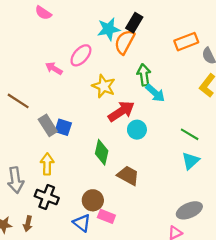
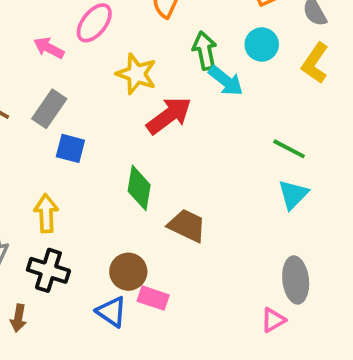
gray rectangle: (48, 125) -> (49, 109), moved, turned 70
cyan circle: (137, 130) -> (262, 44), moved
gray ellipse: (189, 210) -> (296, 280), turned -70

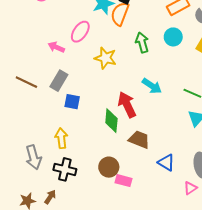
cyan arrow: (226, 81) -> (152, 86), moved
red arrow: (169, 115) -> (127, 105), moved, turned -75
blue triangle: (111, 312) -> (166, 163), moved
brown arrow: (18, 318) -> (50, 197), turned -152

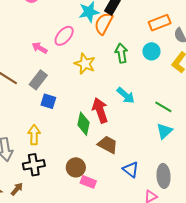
black cross: (65, 169) -> (34, 165), turned -30

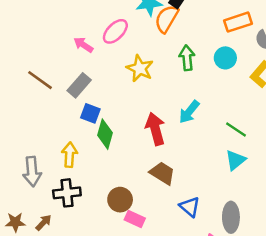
cyan arrow: (126, 95) -> (189, 112), turned 84
green diamond: (84, 124) -> (105, 134), moved

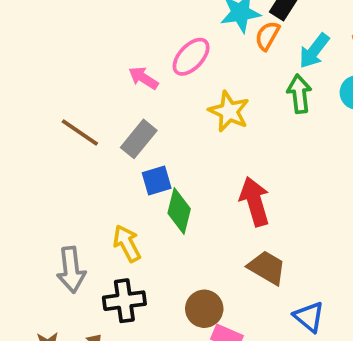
orange semicircle: (167, 19) -> (267, 36), size x0.7
cyan arrow: (189, 112) -> (314, 51), moved
blue square: (90, 113) -> (157, 181), turned -36
yellow arrow: (70, 155) -> (127, 243), turned -30

